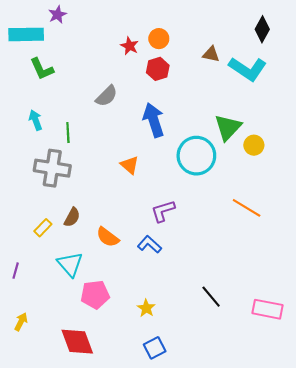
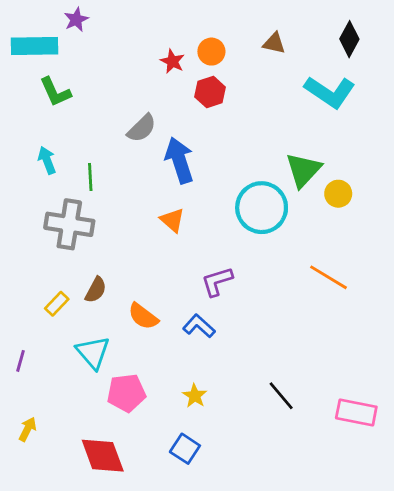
brown triangle: (211, 54) -> (274, 43), moved
blue arrow: (154, 120) -> (179, 160), moved
yellow star: (146, 308) -> (195, 396), moved
blue square: (155, 348) -> (185, 449), moved, turned -30

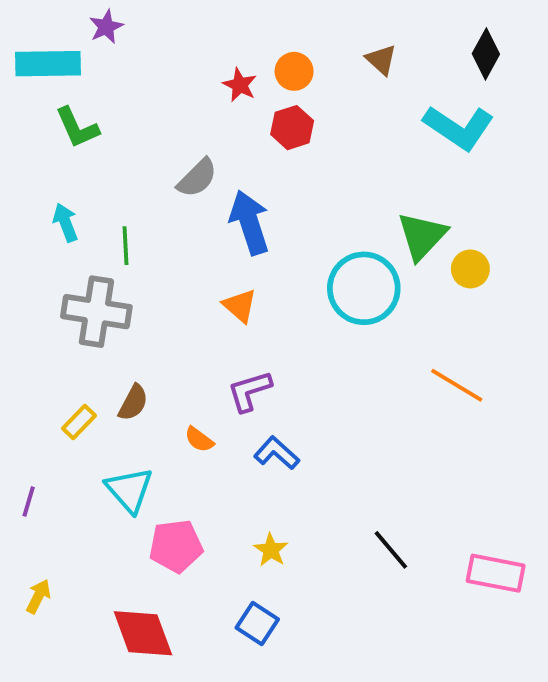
brown triangle: (274, 43) -> (381, 60), turned 30
purple L-shape: (217, 281) -> (249, 391), moved
orange semicircle: (143, 316) -> (199, 439), size x0.7

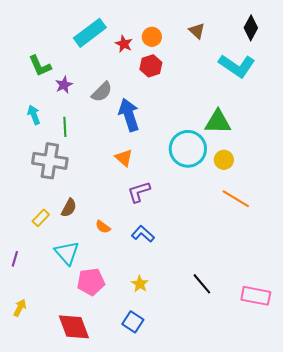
purple star: (106, 27) -> (64, 85), moved
cyan rectangle: (48, 64) -> (90, 33), moved, turned -36
green triangle: (422, 236) -> (218, 122), turned 48
yellow circle: (470, 269) -> (224, 160), moved
purple L-shape: (249, 391) -> (139, 192), moved

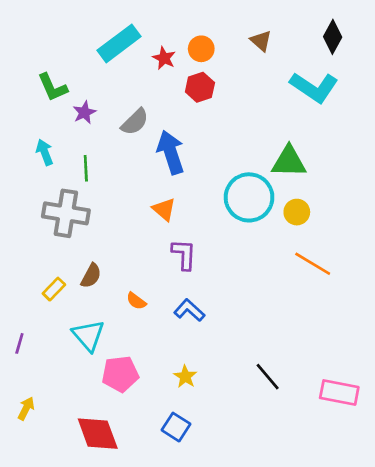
purple L-shape: (139, 192) -> (184, 254), turned 110

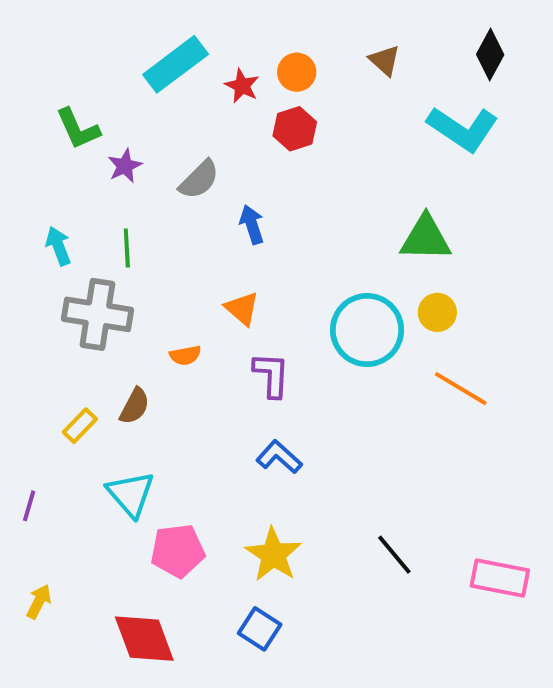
cyan arrow: (45, 152) -> (58, 246), moved
blue arrow: (171, 152) -> (252, 224), size x0.6
cyan circle: (249, 197) -> (367, 330), moved
orange semicircle: (136, 301) -> (185, 355), moved, turned -48
yellow star: (185, 377) -> (273, 555), size x1.6

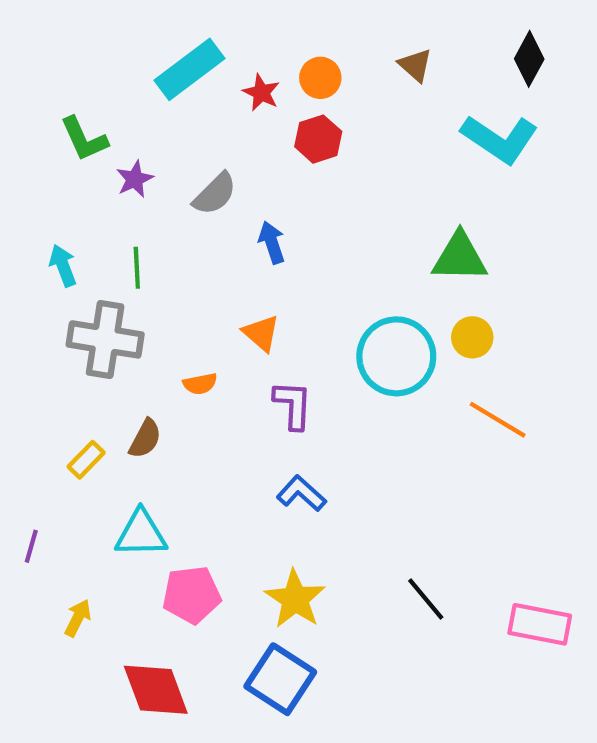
cyan triangle: (131, 494) -> (141, 534), turned -50
yellow arrow: (39, 601) -> (78, 618), moved
blue square: (260, 629) -> (280, 679), size x1.5

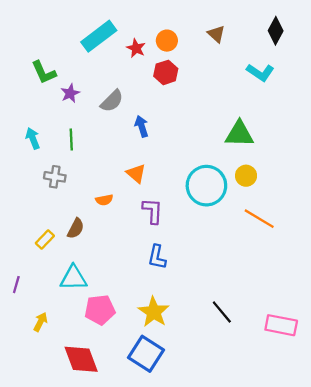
cyan L-shape: (500, 139) -> (260, 72), size x0.7
gray cross: (105, 339) -> (55, 177), size x0.6
blue L-shape: (301, 494) -> (157, 257), turned -120

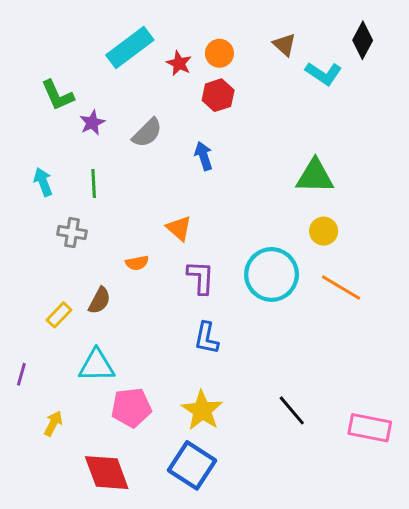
cyan L-shape: (260, 72) -> (324, 74), moved
blue arrow: (142, 126) -> (204, 156), moved
cyan circle: (206, 186) -> (272, 274), moved

